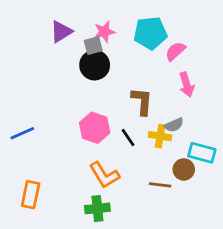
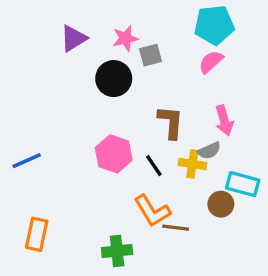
cyan pentagon: (150, 33) -> (214, 25), moved
gray square: (93, 46) -> (151, 55), moved
pink arrow: (187, 85) -> (224, 120), moved
orange L-shape: (104, 175) -> (152, 211), moved
brown line: (160, 185) -> (176, 228), moved

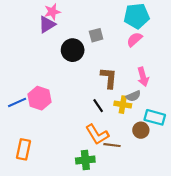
pink star: (125, 38) -> (52, 12), moved
pink hexagon: (114, 154) -> (39, 98), moved
green cross: (117, 251) -> (85, 160), moved

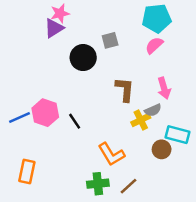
yellow cross: (123, 105) -> (141, 120), turned -35
black line: (98, 106) -> (75, 121), moved
brown line: (112, 145) -> (128, 186), moved, turned -49

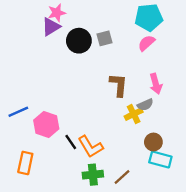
black circle: (83, 58) -> (79, 41), moved
pink hexagon: (45, 113) -> (46, 125), moved
black line: (75, 121) -> (71, 142), moved
cyan rectangle: (177, 135) -> (160, 159), moved
orange L-shape: (111, 154) -> (91, 147), moved

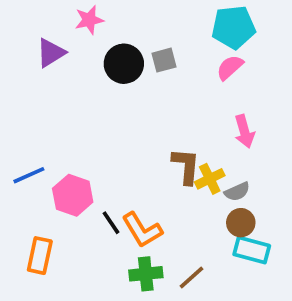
purple triangle: (51, 27) -> (51, 53), moved
brown L-shape: (118, 85) -> (186, 166), moved
gray semicircle: (145, 105) -> (237, 192), moved

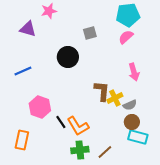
purple triangle: (51, 53) -> (28, 29), turned 48
black circle: (124, 64) -> (68, 57), moved
blue line: (29, 175) -> (23, 71), moved

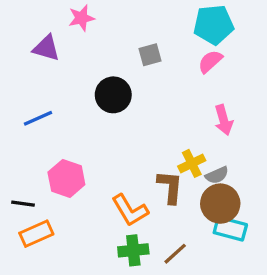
brown L-shape: (102, 91) -> (170, 187), moved
black line: (61, 122) -> (23, 204), moved, turned -48
brown circle: (132, 122) -> (220, 204), size x1.5
orange rectangle: (22, 140) -> (36, 234), turned 54

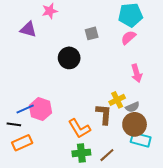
blue line: (38, 118) -> (25, 109), moved

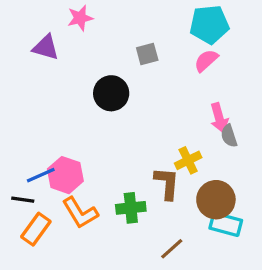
gray semicircle: (132, 107) -> (229, 136), moved, turned 96
orange L-shape: (79, 128) -> (80, 213), moved
orange rectangle: (22, 143) -> (36, 229), turned -30
green cross: (81, 153) -> (131, 208), moved

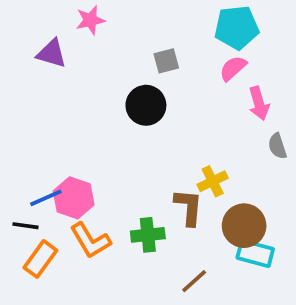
black circle: (111, 93) -> (146, 105), moved
pink arrow: (219, 118) -> (259, 103), moved
gray semicircle: (229, 136) -> (277, 146), moved

